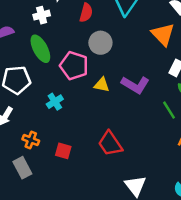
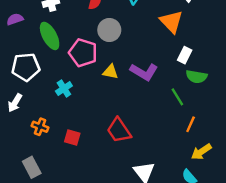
gray rectangle: (22, 168) -> (32, 167), moved

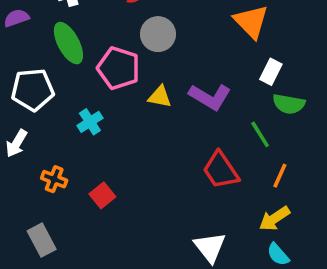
red trapezoid: (119, 130) -> (221, 170), moved
red square: (72, 137) -> (102, 195), turned 35
yellow arrow: (201, 152) -> (274, 219), moved

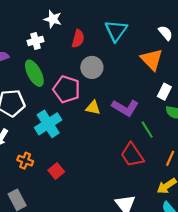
cyan cross: (90, 122) -> (48, 124), size x1.6
green line: (260, 134) -> (147, 130), moved

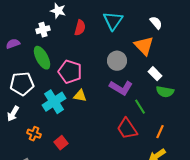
gray circle: (92, 67) -> (117, 61), moved
white rectangle: (164, 92) -> (155, 74), turned -72
yellow triangle: (93, 108) -> (80, 96), moved

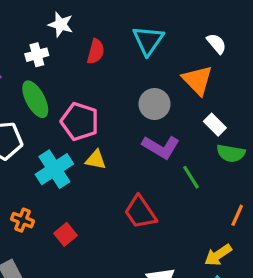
red trapezoid: (127, 129) -> (140, 212), moved
orange line: (160, 132) -> (237, 215), moved

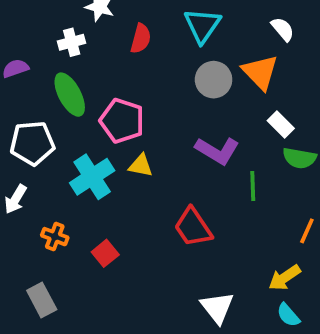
gray circle: (155, 104) -> (214, 80), moved
green line: (191, 177) -> (253, 186), turned 30

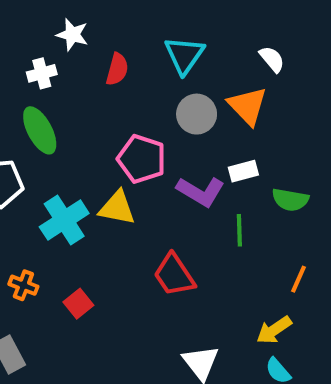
pink pentagon: (122, 121) -> (142, 159), moved
white rectangle: (281, 124) -> (243, 171), moved, turned -60
yellow triangle: (141, 166) -> (117, 208), size x1.4

